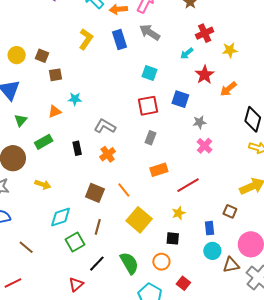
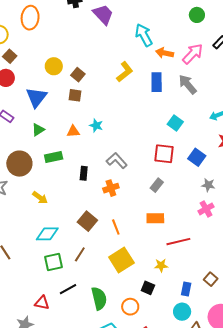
brown square: (55, 75) -> (75, 95), moved
red triangle: (76, 284) -> (42, 303), turned 35

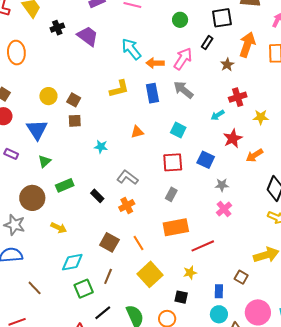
yellow L-shape: (125, 72) -> (119, 89), turned 35
orange triangle: (73, 131) -> (137, 132), moved
black rectangle: (84, 173) -> (97, 196), turned -40
orange rectangle: (155, 218) -> (176, 227), size x1.4

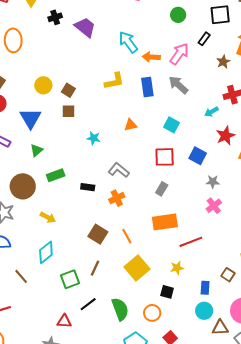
black rectangle: (97, 196) -> (88, 187), turned -40
cyan diamond: (72, 262) -> (46, 252), moved, turned -30

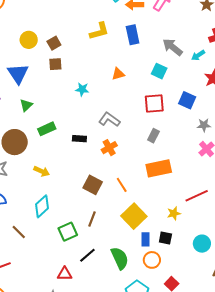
gray arrow: (178, 85) -> (172, 47), moved
brown square: (68, 90) -> (54, 43), turned 32
red line: (191, 242) -> (197, 196), moved
blue rectangle: (205, 288) -> (145, 239), moved
cyan circle: (204, 311) -> (202, 244), moved

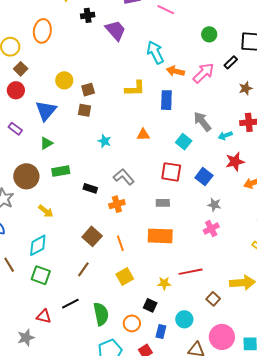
gray rectangle: (153, 136) -> (163, 203), turned 48
yellow square: (134, 216) -> (125, 277), size x0.7
green square: (68, 232) -> (41, 275), moved, turned 30
blue rectangle: (145, 239) -> (161, 331), moved

